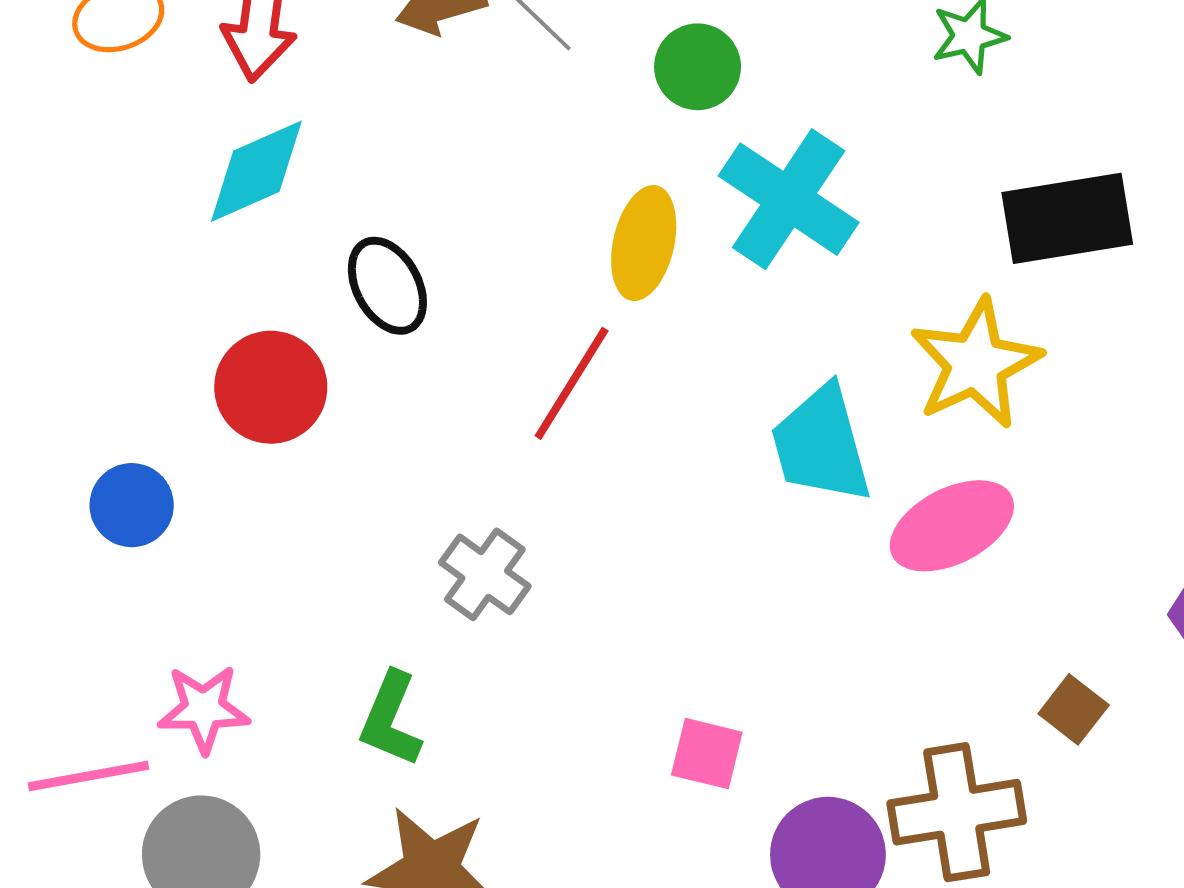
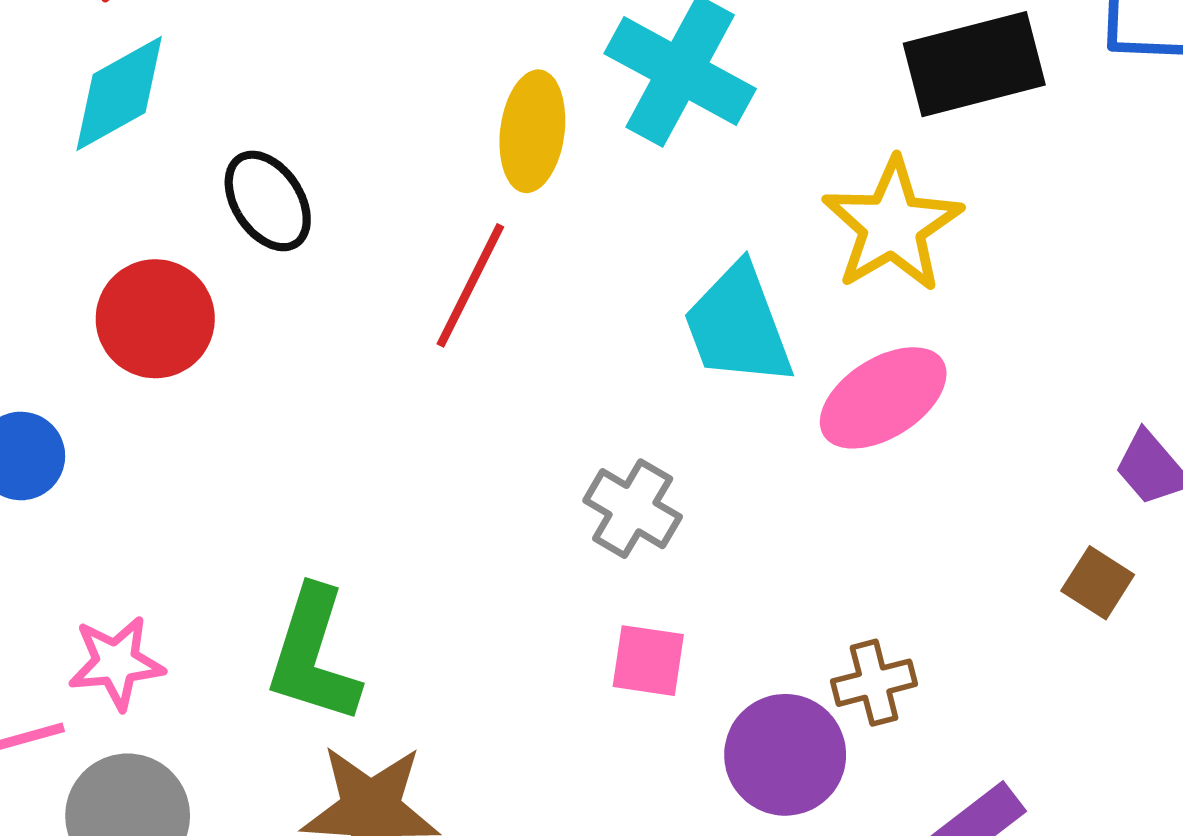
gray cross: (485, 574) -> (633, 509), moved
brown square: (1074, 709) -> (1098, 583), moved
green L-shape: (391, 719) -> (313, 655), size x1.4
brown cross: (957, 812) -> (874, 683), moved, size x0.6

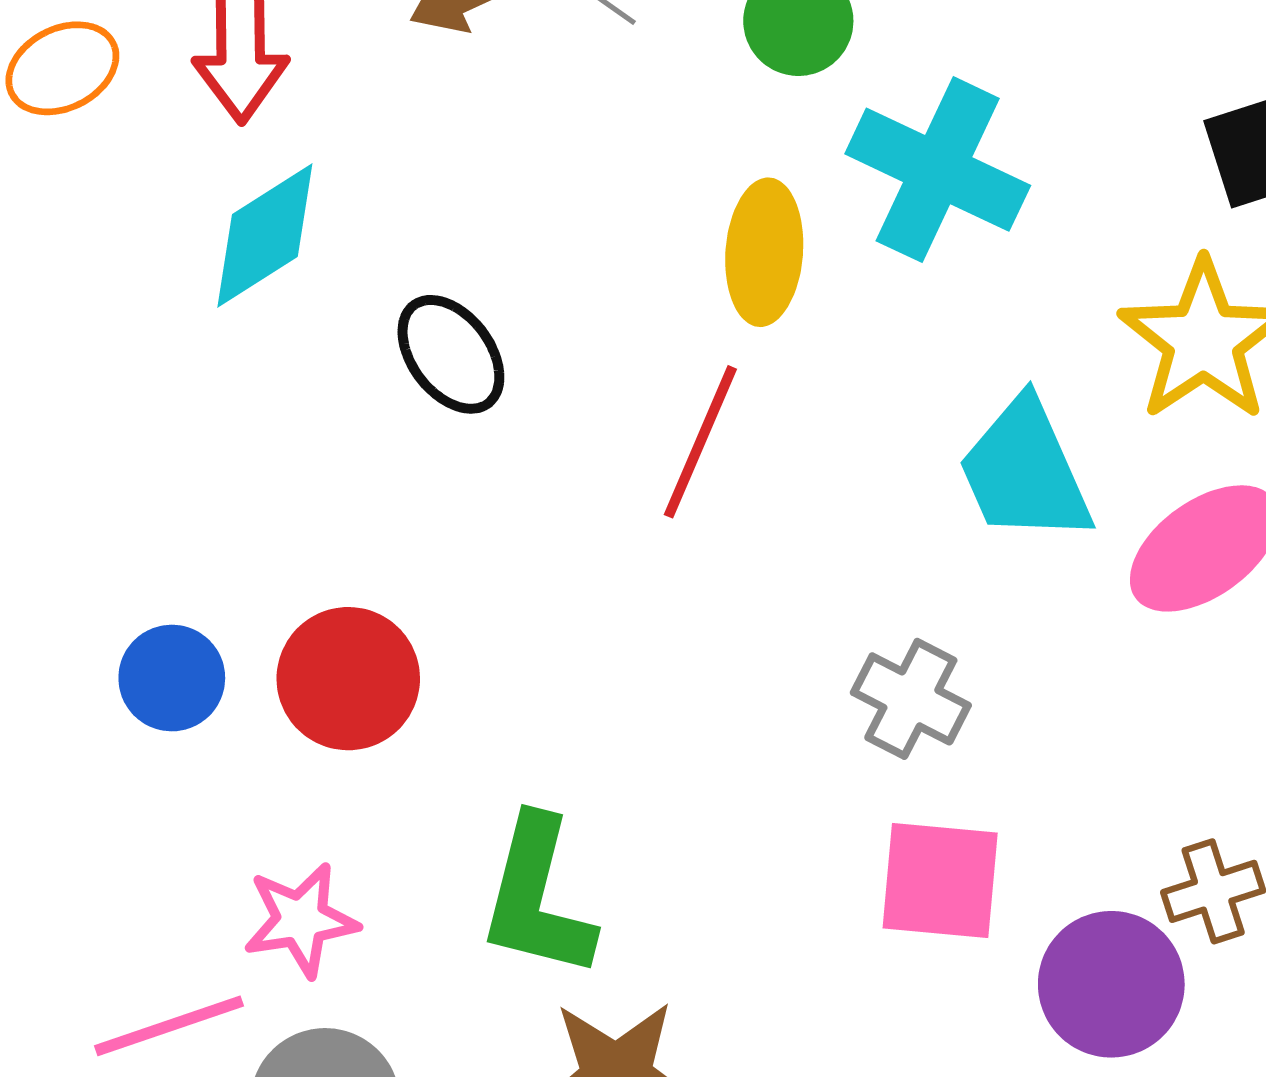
red circle: (155, 319) -> (348, 679), moved
pink square: (648, 661) -> (940, 880), size x1.4

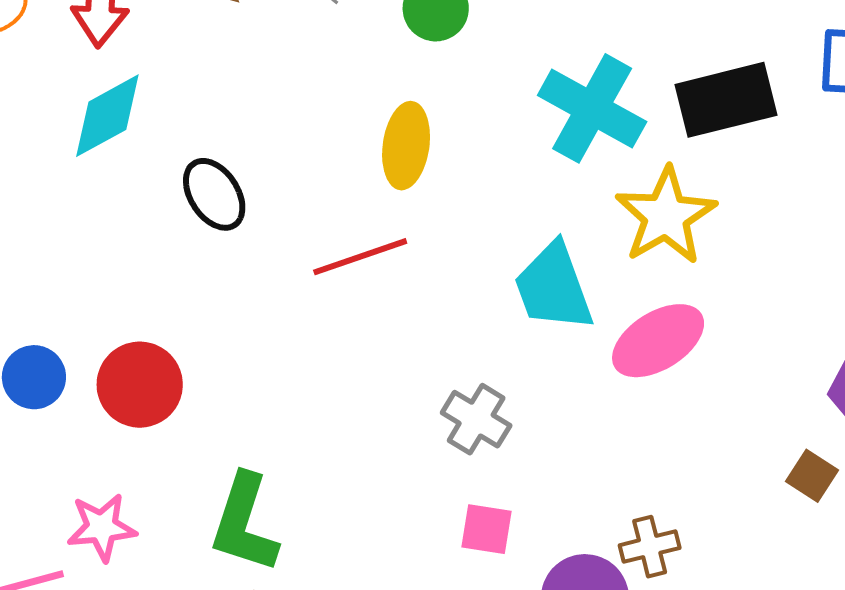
cyan cross: (938, 170) -> (592, 108), moved
red line: (700, 442) -> (360, 257), turned 44
pink square: (940, 880) -> (486, 529), size x0.7

